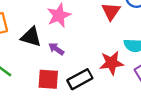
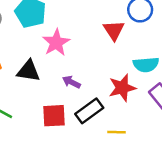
purple arrow: (56, 49) -> (71, 82), moved

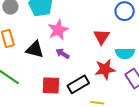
red triangle: (114, 30) -> (102, 37), moved
purple arrow: (71, 82) -> (63, 54), moved

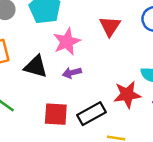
red triangle: (102, 37) -> (110, 26), moved
purple arrow: (63, 54) -> (72, 73), turned -48

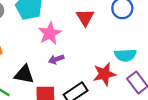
black triangle: (36, 67) -> (24, 74), moved

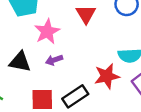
black triangle: (24, 74) -> (20, 62), moved

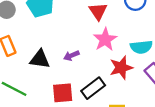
pink star: (47, 32) -> (105, 39), moved

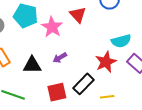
pink star: (105, 39) -> (52, 27), moved

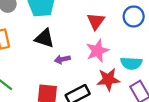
pink star: (52, 27) -> (97, 51), moved
black triangle: (32, 65) -> (45, 38), moved

